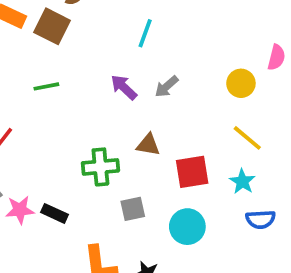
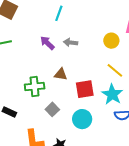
gray arrow: (167, 87) -> (71, 42), turned 48
cyan star: (242, 182) -> (112, 94), size x1.5
gray square: (133, 209) -> (52, 109), turned -32

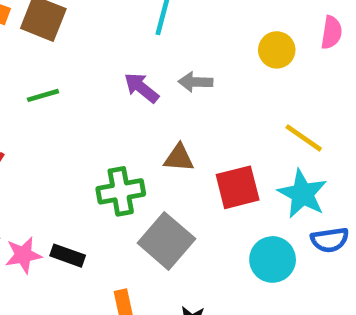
yellow circle: (111, 41) -> (277, 50), moved
gray square: (52, 109) -> (166, 241), size x1.6
cyan circle: (82, 119) -> (273, 259), moved

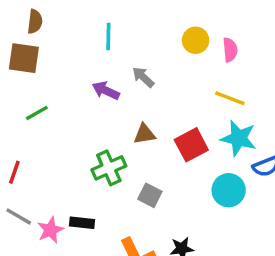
pink semicircle: (331, 32) -> (230, 50), moved
gray arrow: (195, 82) -> (143, 77), turned 55
gray square: (166, 241) -> (150, 195), size x0.6

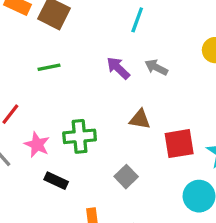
gray arrow: (143, 77) -> (156, 67), turned -35
green cross: (109, 168) -> (80, 136), moved
pink star: (50, 230) -> (37, 145), moved, turned 30

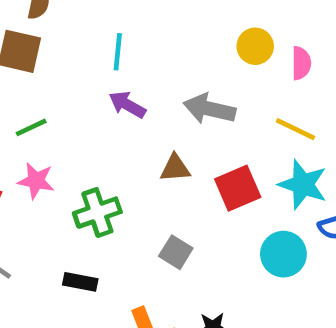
cyan line: (137, 20) -> (118, 52), moved
gray arrow: (156, 67) -> (209, 109), moved, size x1.5
pink star: (37, 145) -> (36, 181), moved

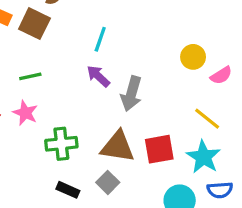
pink semicircle: (301, 63) -> (221, 75), turned 45
gray arrow: (209, 109) -> (131, 94), moved, turned -100
brown triangle: (175, 168) -> (118, 147), moved, size x1.6
black rectangle: (80, 282) -> (68, 190), moved

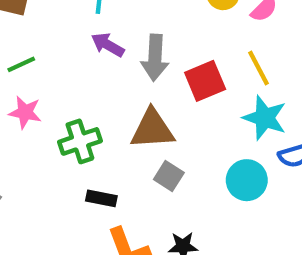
yellow line: (207, 119) -> (259, 68), turned 36
red square: (159, 149) -> (205, 81), moved
gray square: (108, 182) -> (169, 176), moved

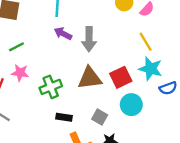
red square: (205, 81) -> (121, 77), moved
gray square: (169, 176) -> (100, 117), moved
cyan circle: (247, 180) -> (131, 105), moved

